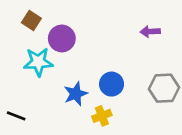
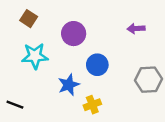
purple circle: (62, 38) -> (74, 34), moved
blue circle: (112, 84) -> (97, 65), moved

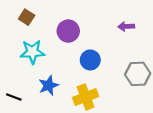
blue star: (69, 85) -> (49, 85), moved
yellow cross: (92, 105) -> (86, 97), size x1.5

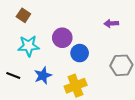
purple circle: (68, 31) -> (62, 38), moved
black line: (14, 97) -> (13, 76), moved

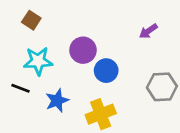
purple arrow: (111, 23) -> (148, 31), turned -32
black line: (13, 76) -> (20, 88), moved

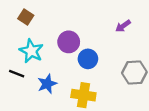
cyan star: (38, 61) -> (31, 51), turned 30
yellow cross: (101, 114) -> (83, 95), turned 30

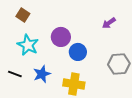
black line: (17, 74) -> (15, 74), moved

